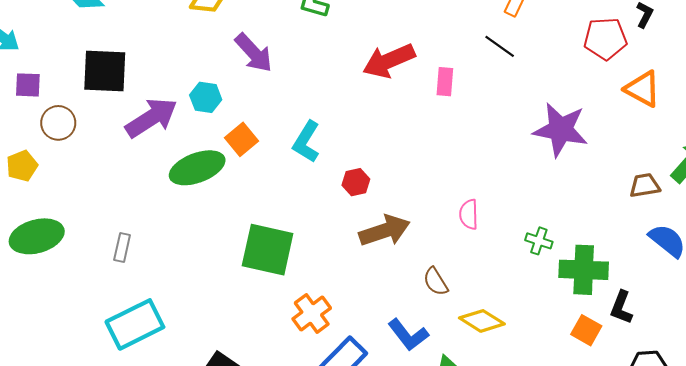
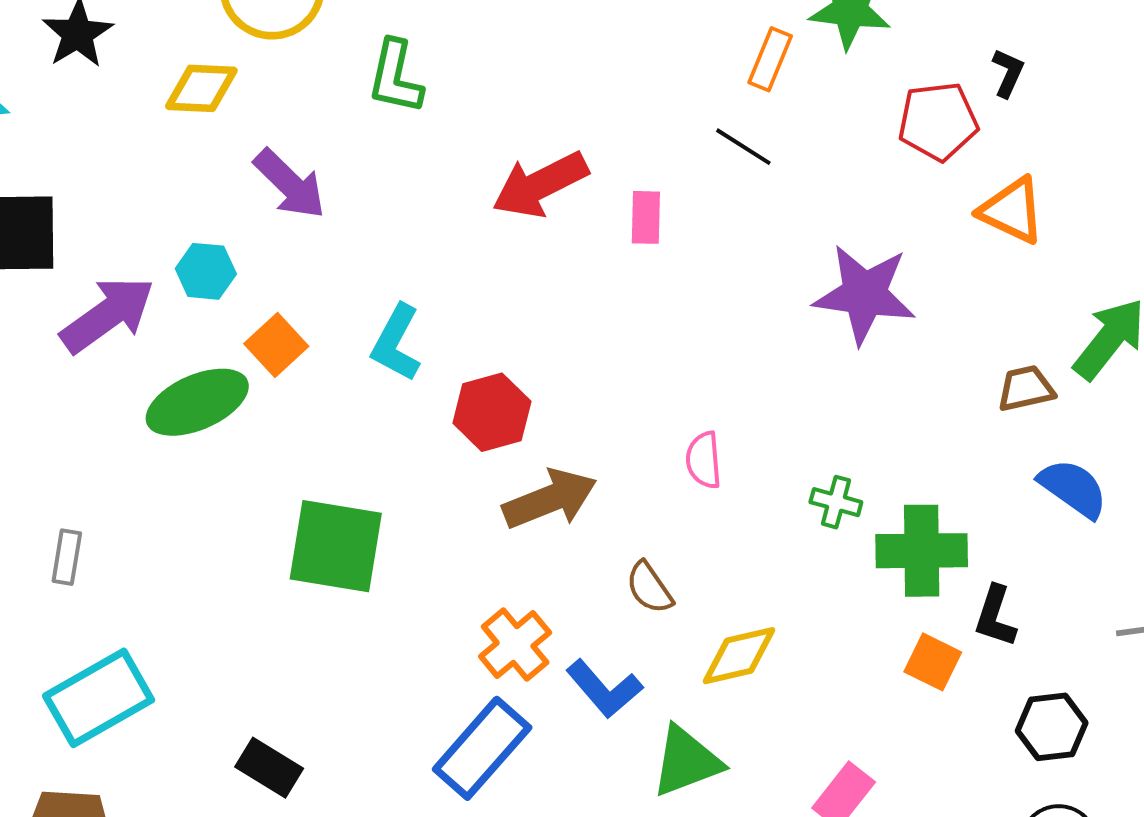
red hexagon: (356, 182) -> (492, 412), size x1.5
orange cross: (312, 314) -> (515, 645), moved
yellow diamond: (482, 321) -> (739, 656), turned -42

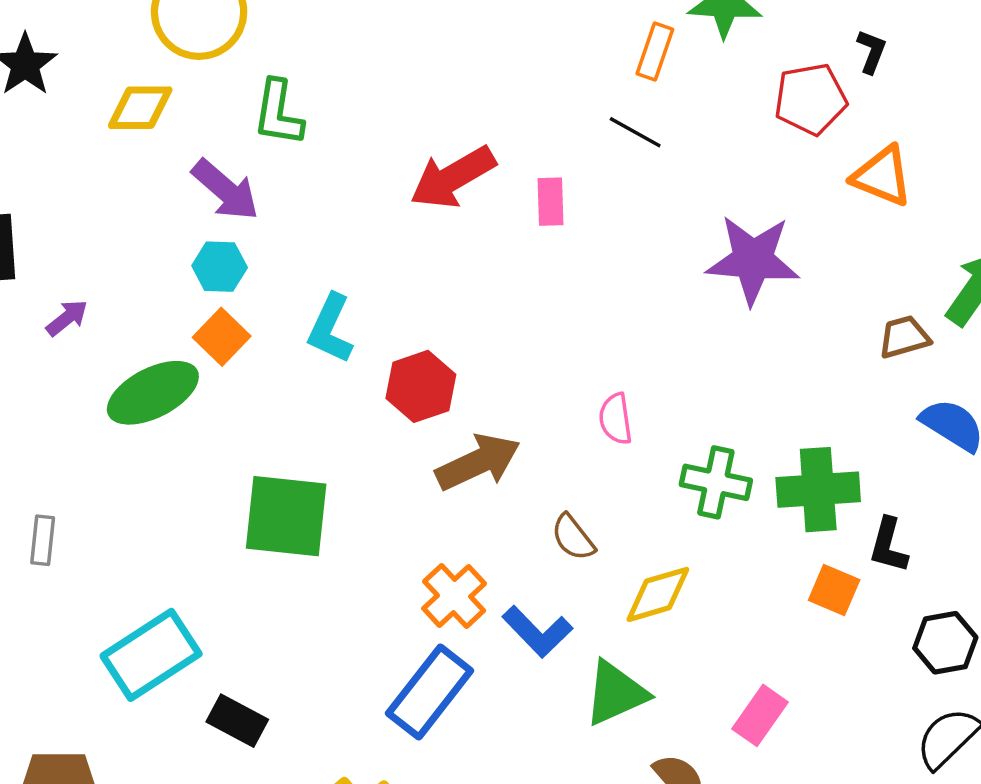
green L-shape: (395, 77) -> (278, 113), moved
cyan hexagon: (206, 271) -> (220, 267), moved
purple arrow: (108, 315) -> (67, 318), size x0.5
green cross: (836, 502) -> (716, 482), moved, size x1.5
cyan rectangle: (99, 698) -> (151, 655), moved

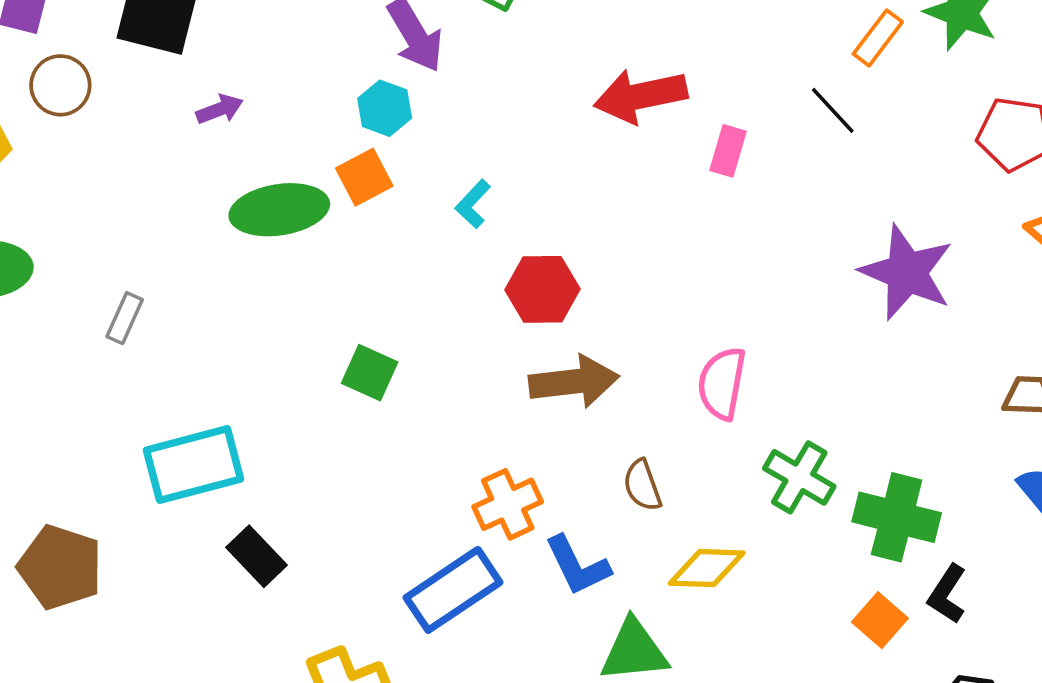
cyan L-shape: (330, 329) -> (473, 204), size x0.7
pink semicircle: (616, 419) -> (722, 383), size x1.4
green square: (286, 516) -> (370, 373), size x0.6

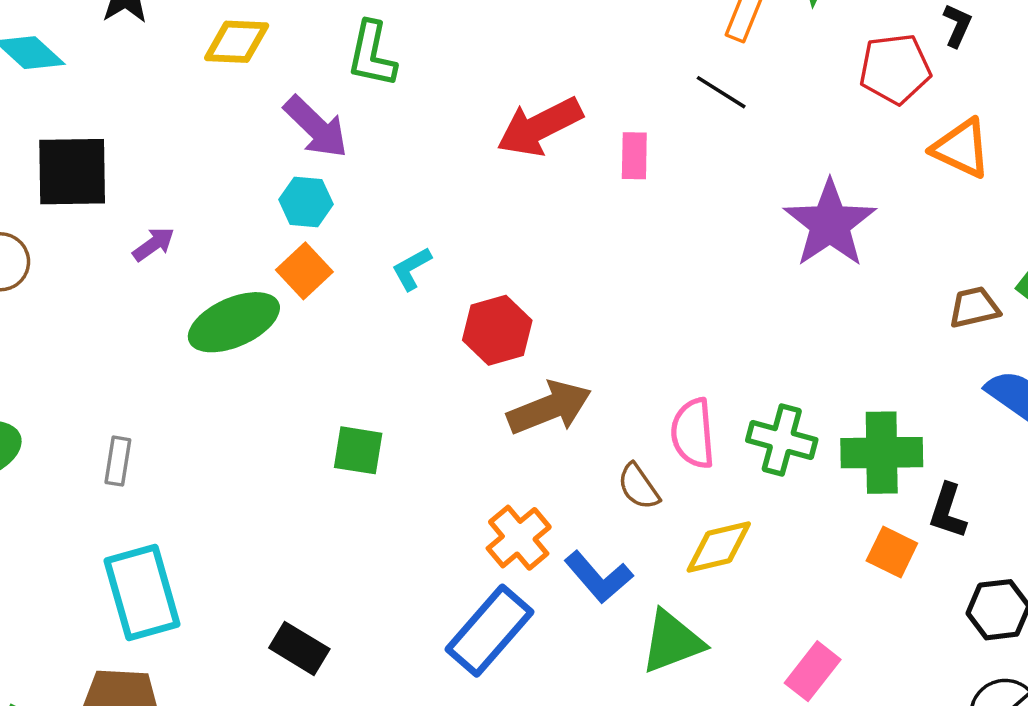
cyan L-shape: (473, 204) -> (412, 269), turned 33
purple star: (907, 272) -> (830, 224), turned 30
pink semicircle: (722, 383) -> (693, 433), moved
cyan rectangle: (194, 465) -> (142, 592), moved, turned -76

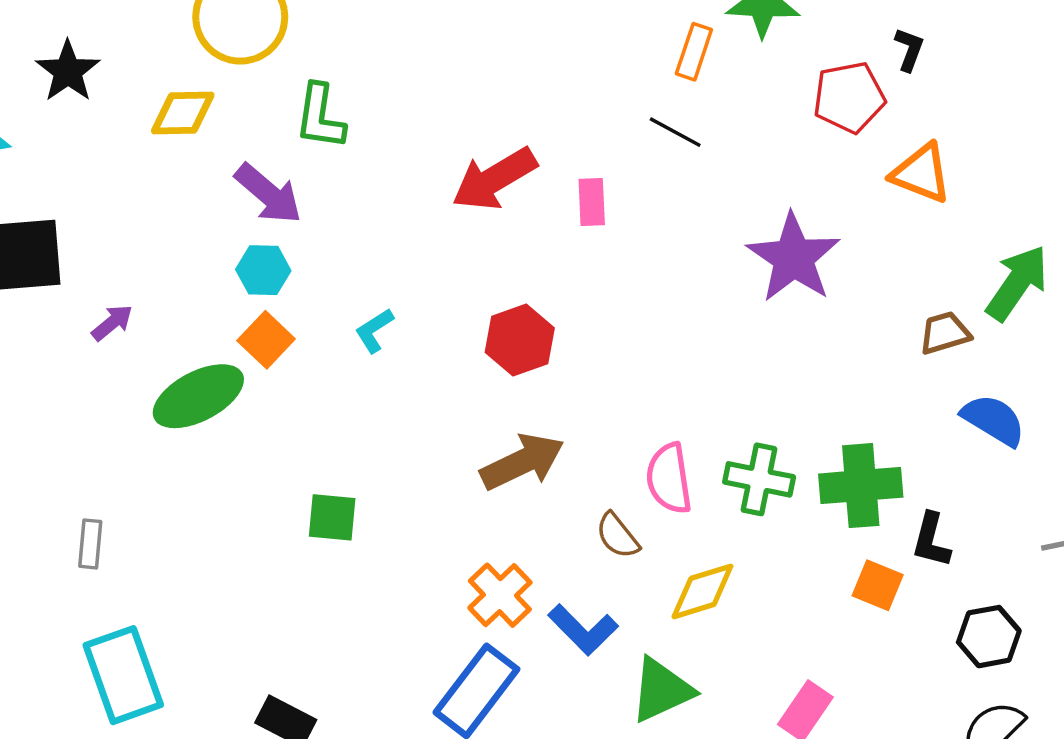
red hexagon: (497, 330) -> (520, 340), moved

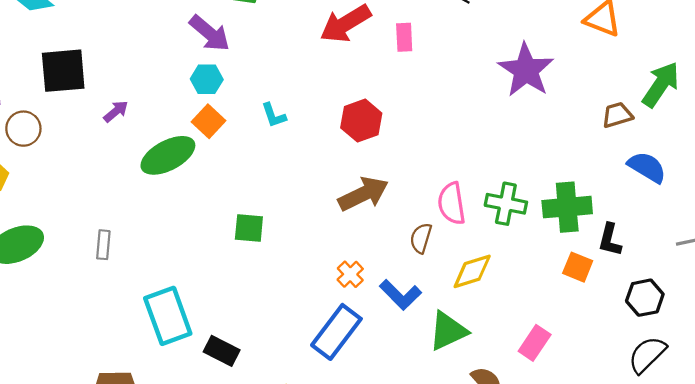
cyan L-shape: (374, 330) -> (274, 115), turned -76
brown semicircle: (618, 536) -> (421, 238), turned 56
orange cross: (500, 595) -> (350, 274), size x0.7
cyan rectangle: (123, 675) -> (168, 316), moved

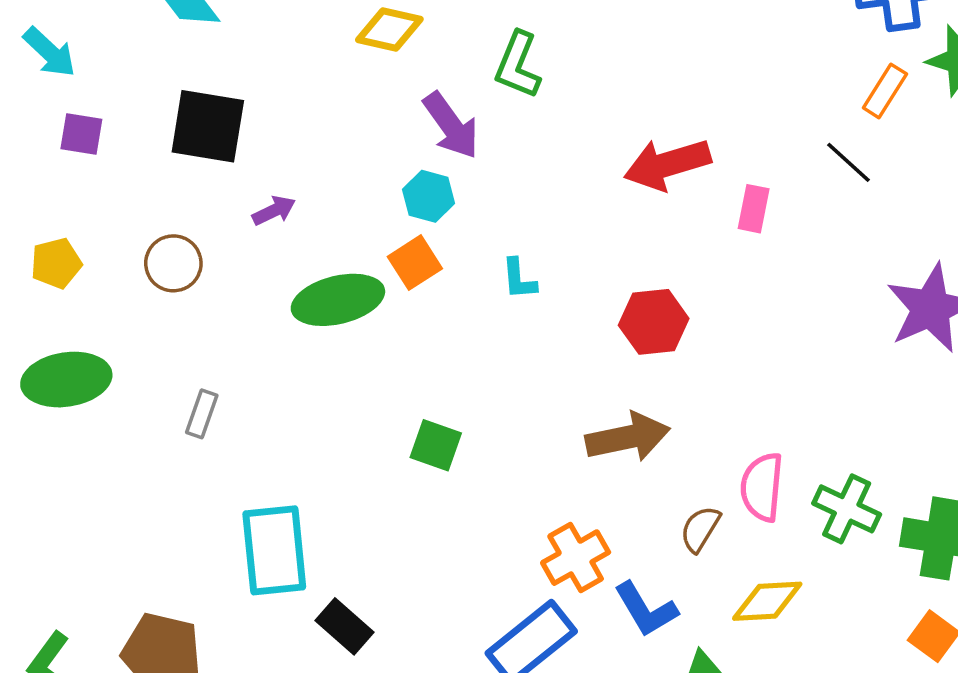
brown circle: (23, 129) -> (173, 263), moved
orange cross: (350, 274) -> (576, 558), size x1.5

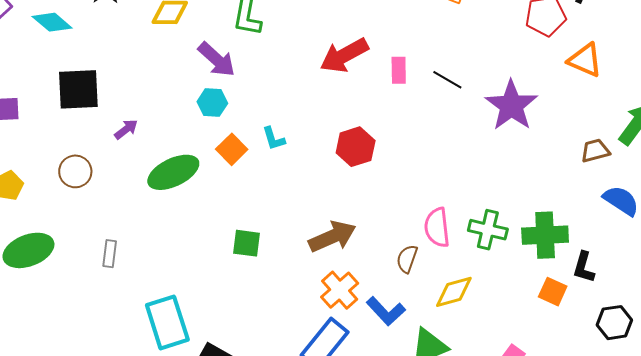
black line: (849, 162) -> (447, 80), moved
orange square: (415, 263) -> (232, 149), moved
brown arrow: (628, 437) -> (332, 237), moved

